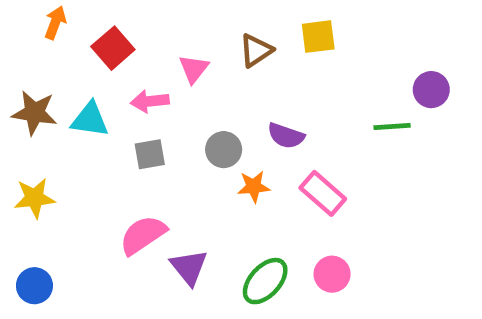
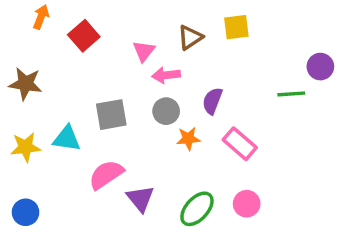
pink arrow: (150, 101) -> (166, 75), moved
cyan triangle: (90, 120) -> (67, 139), moved
purple semicircle: (286, 136) -> (212, 101), turned 92
gray square: (150, 154) -> (111, 115), size x1.4

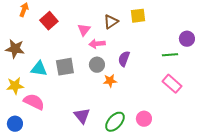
cyan triangle: (67, 139) -> (39, 69), moved
pink rectangle: (240, 144) -> (172, 84), moved
pink semicircle: (106, 175) -> (34, 102), moved, turned 60

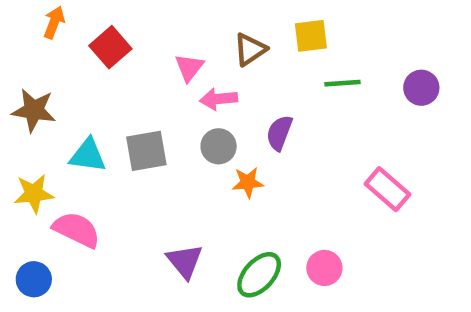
green line: (170, 55) -> (342, 83), moved

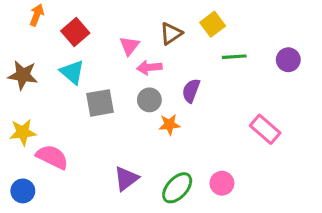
yellow square: (311, 36) -> (213, 24), turned -30
cyan triangle: (88, 155) -> (72, 72), moved, turned 32
purple triangle: (185, 261) -> (126, 179), turned 32

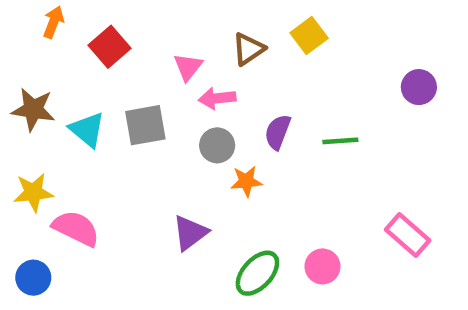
green line: (234, 57) -> (340, 141), moved
cyan triangle: (72, 72) -> (87, 130), moved
gray square: (100, 103) -> (145, 125), moved
pink rectangle: (265, 129) -> (408, 235), moved
purple triangle: (126, 179) -> (190, 233), moved

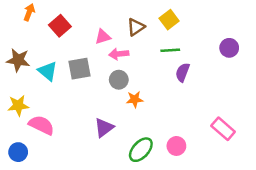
pink triangle: (188, 67) -> (103, 37), turned 35
purple semicircle: (278, 132) -> (183, 72), moved
green line: (340, 141) -> (170, 50), moved

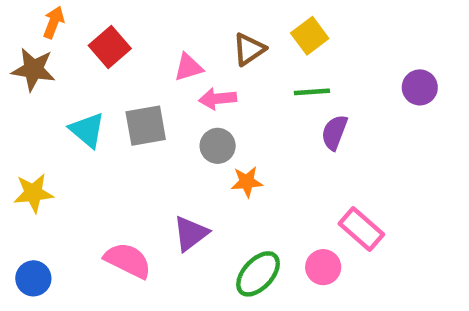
brown star: (18, 60) -> (33, 69), moved
pink semicircle: (41, 125) -> (128, 260), moved
pink rectangle: (223, 129) -> (361, 229), moved

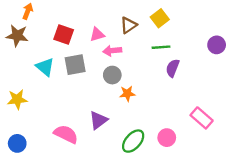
red square: (110, 47) -> (64, 34), moved, turned -30
pink rectangle: (361, 229) -> (202, 118), moved

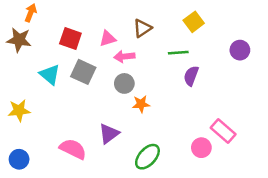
yellow square: (160, 18) -> (194, 22), moved
gray square: (75, 65) -> (83, 72), turned 35
pink circle: (167, 138) -> (201, 148), moved

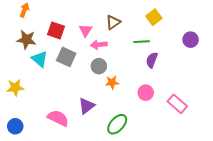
pink triangle: (108, 39) -> (86, 30), turned -40
brown star: (19, 40) -> (26, 40), moved
pink circle: (201, 148) -> (146, 93), moved

